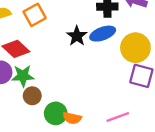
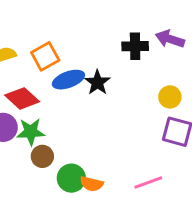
blue ellipse: (103, 34) -> (68, 80), moved
yellow circle: (135, 48) -> (170, 97), size x0.6

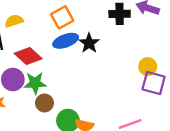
orange square: (45, 56) -> (62, 17), moved
yellow circle: (170, 97) -> (148, 67), moved

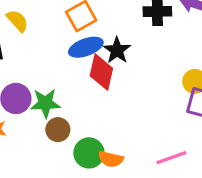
yellow semicircle: (14, 21) -> (17, 21), turned 66
red diamond: (28, 56) -> (101, 72), moved, turned 60

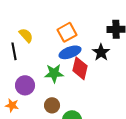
black star: (117, 50) -> (101, 52), moved
green star: (45, 103) -> (54, 73), moved

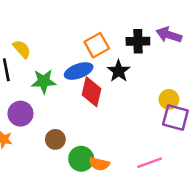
orange square: (67, 32) -> (97, 45), moved
green star: (54, 73) -> (44, 81), moved

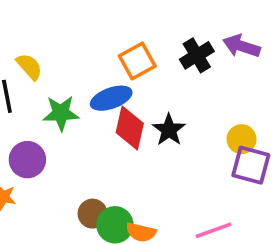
black cross: (138, 41) -> (197, 55), turned -30
black star: (119, 71) -> (169, 130), moved
brown circle: (55, 139) -> (93, 214), moved

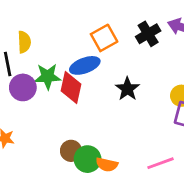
yellow semicircle: (29, 67) -> (24, 42), turned 40
red diamond: (130, 128) -> (71, 87), moved
purple circle: (27, 160) -> (23, 87), moved

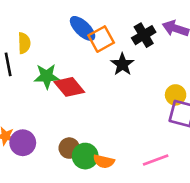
blue ellipse: (85, 65) -> (83, 28), moved, turned 64
purple circle: (23, 87) -> (23, 143), moved
red diamond: (71, 87) -> (69, 87), turned -52
black star: (127, 89) -> (122, 64), moved

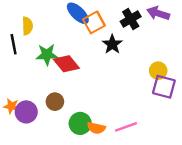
brown circle: (69, 148) -> (55, 102), moved
pink line: (156, 160) -> (126, 127), moved

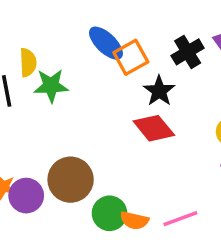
green star: (47, 55) -> (51, 86), moved
red diamond: (66, 64) -> (154, 128), moved
brown circle: (55, 102) -> (71, 180), size x1.6

